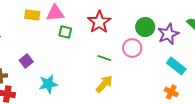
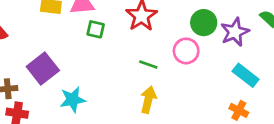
purple square: (26, 61) -> (43, 69), size x1.6
yellow arrow: (104, 84) -> (148, 100), turned -30

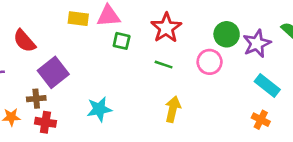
green line: (148, 64) -> (164, 65), moved
purple square: (43, 69) -> (53, 72), moved

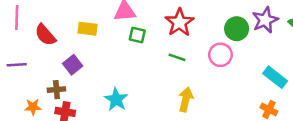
yellow rectangle: (78, 19) -> (88, 29), moved
purple star: (257, 44) -> (265, 20), moved
purple square: (53, 72) -> (73, 65), size x0.7
cyan star: (99, 109) -> (116, 100), turned -30

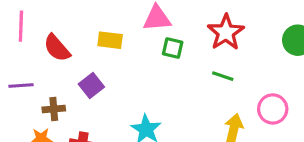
pink circle: (220, 55) -> (273, 109), moved
brown cross: (56, 90) -> (54, 109), moved

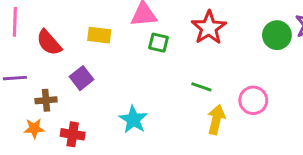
green line: (223, 76) -> (201, 87), moved

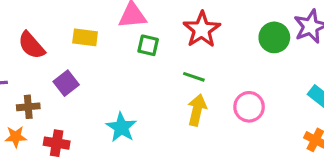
green line: (201, 87) -> (194, 77), moved
yellow arrow: (216, 120) -> (197, 110), moved

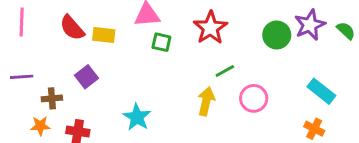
red semicircle: (31, 45) -> (72, 28), moved
green line: (194, 77) -> (225, 71), moved, turned -48

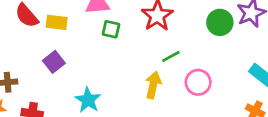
purple square: (86, 77) -> (54, 62), moved

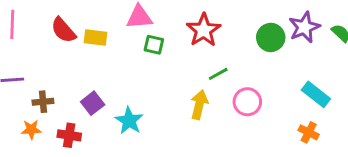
purple square: (54, 62) -> (93, 103), moved

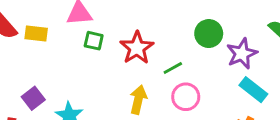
purple star: (304, 27) -> (242, 54), moved
red star: (204, 30) -> (137, 48), moved
green line: (218, 74) -> (173, 68), moved

